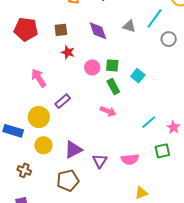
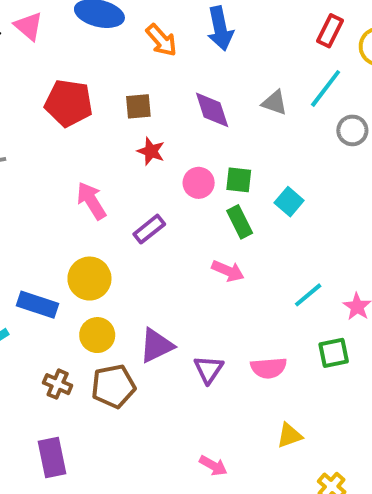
purple rectangle: (63, 101) -> (149, 229), moved
brown pentagon: (68, 180) -> (113, 386), moved

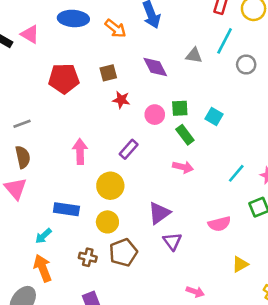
pink arrow: (91, 201) -> (80, 151), moved, turned 40
yellow circle: (89, 279) -> (110, 186), moved
purple triangle: (156, 346) -> (159, 213), moved
purple triangle: (209, 369) -> (172, 241), moved

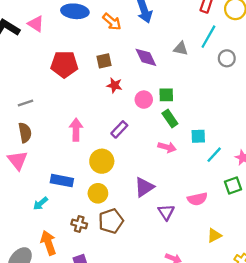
cyan square: (214, 116) -> (198, 136), moved, turned -35
purple triangle: (172, 241) -> (166, 212), moved
orange arrow: (43, 268) -> (48, 243), moved

